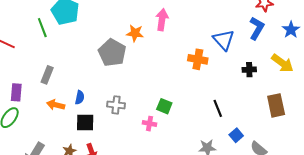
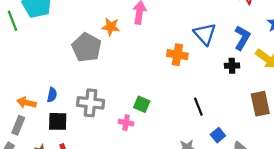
blue L-shape: (257, 28) -> (242, 38), moved
gray rectangle: (47, 75) -> (18, 125), moved
gray cross: (116, 105) -> (91, 103), size x1.4

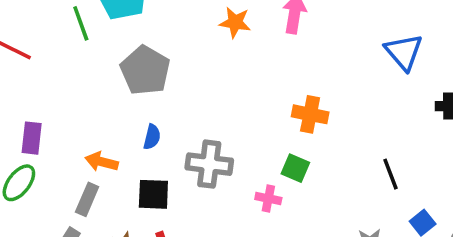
orange star: (111, 27) -> (235, 22), moved
gray pentagon: (87, 47) -> (145, 70), moved
orange cross: (177, 55) -> (310, 114), moved
blue semicircle: (52, 95) -> (152, 137), moved

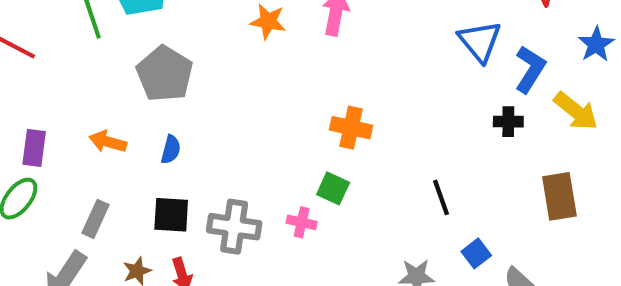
blue triangle: (404, 52) -> (480, 41), moved
orange arrow: (102, 162) -> (108, 142), moved
gray cross: (209, 164) -> (234, 227), moved

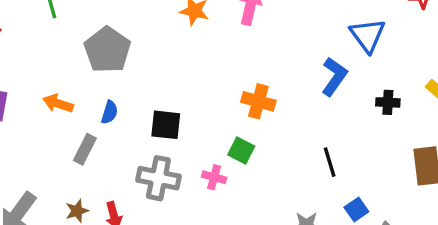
blue L-shape: (530, 69) -> (334, 77), moved
black square: (171, 215) -> (166, 125), moved
gray rectangle: (96, 219) -> (85, 149), moved

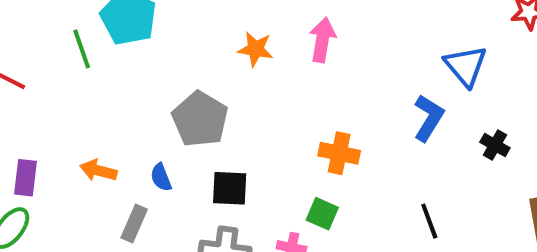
gray pentagon: (107, 50) -> (200, 119), moved
black cross: (388, 102) -> (495, 145), turned 30
blue semicircle: (109, 112) -> (161, 177), turned 145

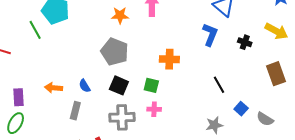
gray pentagon: (200, 119) -> (115, 52), moved
black square: (230, 188) -> (119, 85), turned 30
green square: (322, 214) -> (151, 85), moved

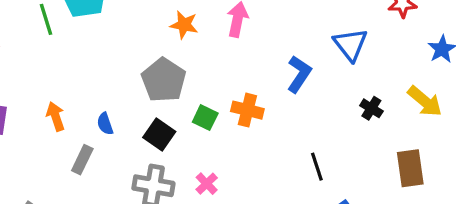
blue L-shape: (210, 35) -> (299, 74), moved
green square: (151, 85) -> (205, 118), moved
orange arrow: (53, 88) -> (56, 116), turned 54
pink cross: (154, 109) -> (207, 184), turned 32

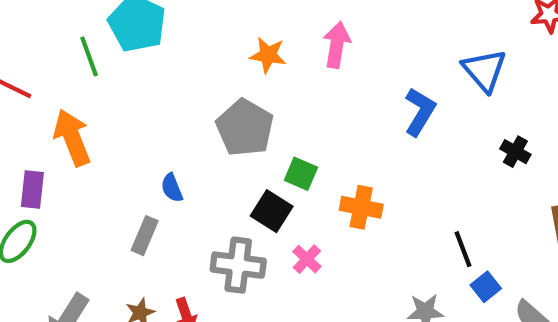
orange cross: (247, 110) -> (361, 207), moved
orange arrow: (56, 116) -> (72, 138), moved, size x1.5
black square: (159, 135) -> (272, 211), moved
black line: (317, 167) -> (463, 249), moved

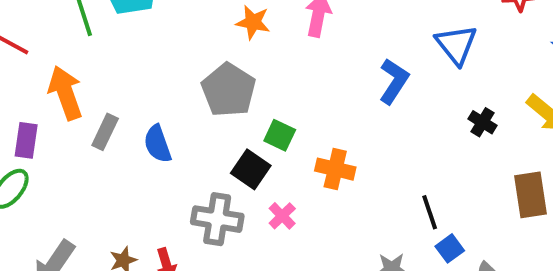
blue semicircle: (172, 188) -> (158, 144), size x1.4
gray rectangle: (145, 236) -> (105, 132), moved

